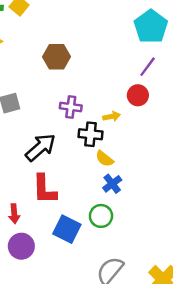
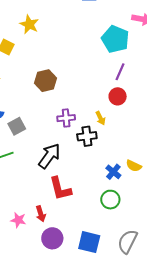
yellow arrow: (112, 116) -> (100, 118), turned 88
yellow semicircle: (104, 159) -> (134, 166), moved
blue square: (67, 229) -> (89, 242), moved

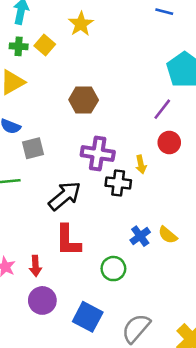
purple line: (120, 72) -> (162, 109), moved
purple cross: (66, 118) -> (98, 154), size x1.4
green circle: (110, 200) -> (113, 269), moved

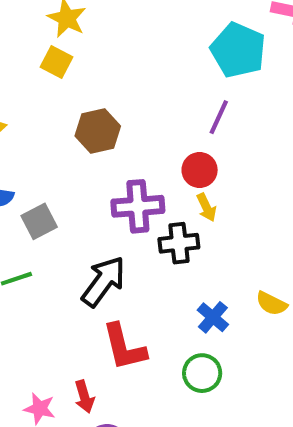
yellow square: (45, 45) -> (56, 62), moved
red circle: (169, 143) -> (200, 170), moved
blue cross: (140, 236) -> (213, 317), moved

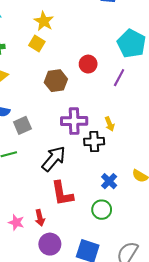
red circle: (200, 170) -> (88, 64), moved

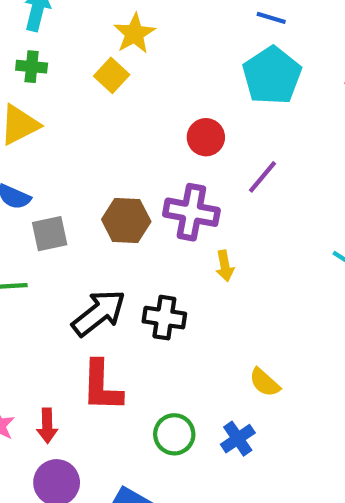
cyan pentagon: (131, 44) -> (272, 76), moved
brown hexagon: (56, 81) -> (126, 220), moved
purple cross: (74, 121) -> (191, 212), moved
black cross: (94, 142) -> (164, 318), moved
blue cross: (109, 181) -> (238, 439), moved

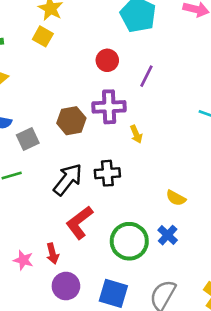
red L-shape: (102, 386) -> (80, 222), turned 64
green circle: (174, 434) -> (129, 241), size x1.5

